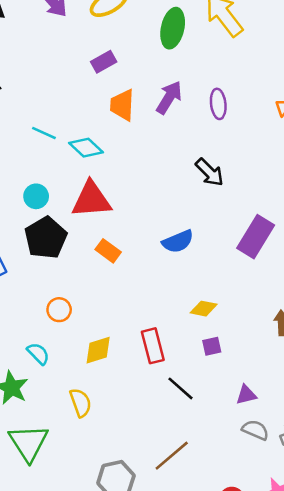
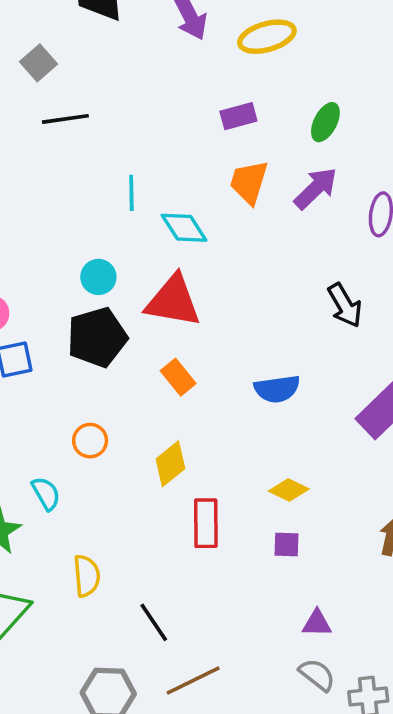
green ellipse: (173, 28) -> (325, 122), moved, size x0.7
cyan line: (44, 133) -> (131, 193), turned 50
yellow diamond: (98, 350) -> (170, 464), moved, turned -36
black line: (180, 388) -> (154, 622), moved

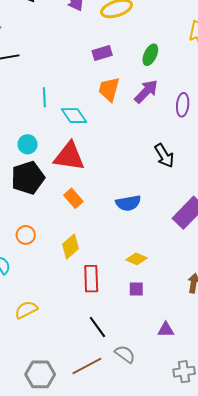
yellow semicircle: (87, 576) -> (26, 310), turned -110
black line: (154, 622) -> (97, 327), moved
purple triangle: (317, 623) -> (166, 330), moved
gray semicircle: (317, 675) -> (125, 354), moved

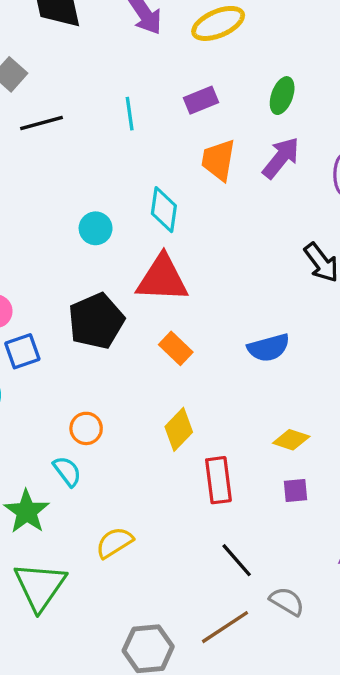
cyan line: (44, 97) -> (130, 114), moved
cyan diamond: (74, 116) -> (164, 210), turned 48
cyan circle: (28, 144) -> (96, 228), moved
orange circle: (26, 235) -> (86, 428), moved

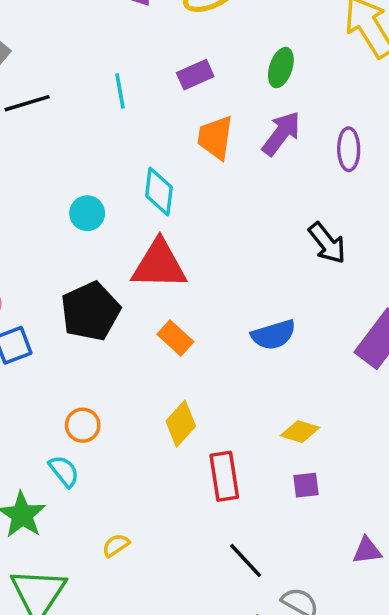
yellow semicircle: (114, 543) -> (116, 545), size x0.7

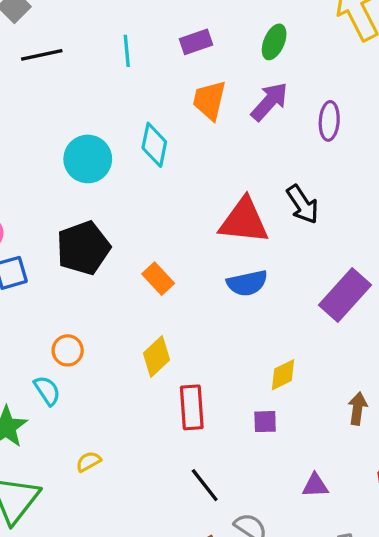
cyan circle: (87, 213) -> (88, 159), size x1.5
red triangle: (159, 265) -> (244, 221), moved
yellow diamond: (300, 432) -> (283, 375), moved, turned -48

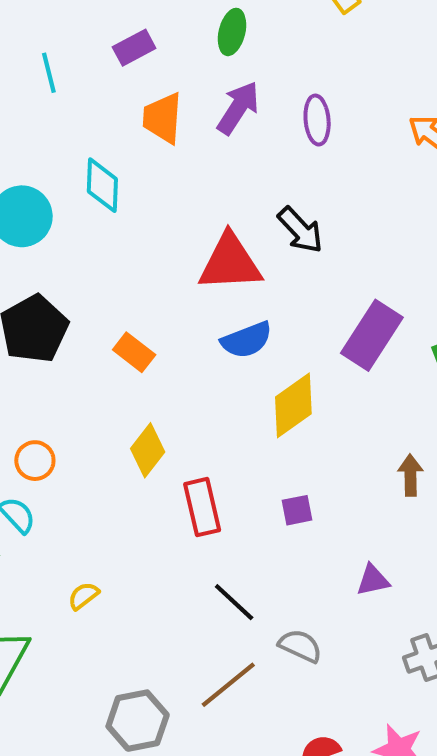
yellow diamond: (283, 375) -> (293, 405), moved, size x1.5

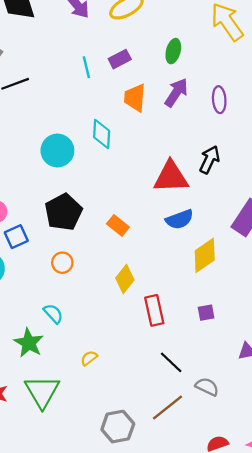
cyan line: (49, 73) -> (86, 67), moved
black arrow: (300, 230) -> (209, 160), turned -112
orange circle: (35, 461) -> (62, 263), moved

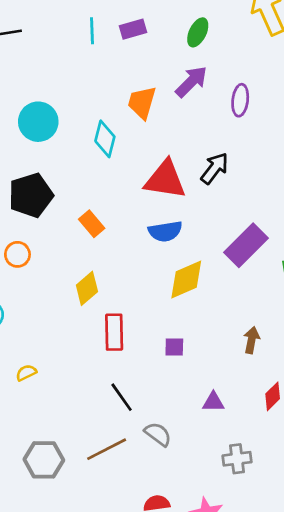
orange trapezoid: (135, 98) -> (142, 103), moved
cyan diamond: (102, 134) -> (105, 139), moved

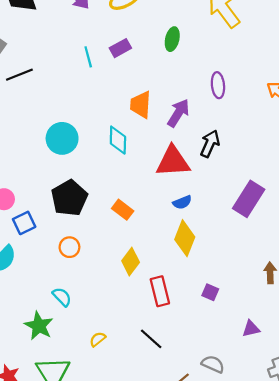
purple arrow: (191, 82) -> (178, 113), moved
blue semicircle: (165, 231) -> (182, 202), size x0.7
yellow diamond: (186, 279) -> (185, 238), moved, turned -32
purple square: (174, 347) -> (210, 292), turned 35
black line: (122, 397) -> (151, 339), moved

